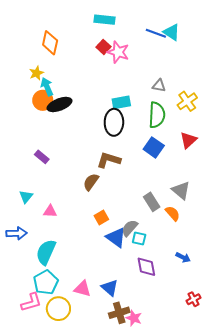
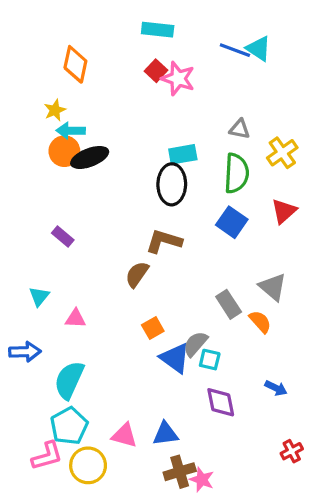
cyan arrow: (47, 87) -> (71, 131), turned -66
blue triangle: (110, 288) -> (165, 434), turned -48

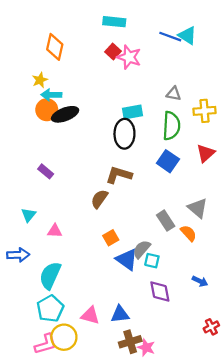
yellow cross: (282, 153) -> (204, 111), turned 30
pink L-shape: (47, 456) -> (46, 344), moved

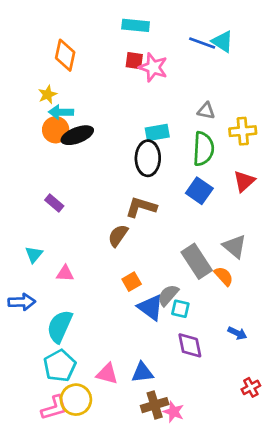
red square: (113, 51) -> (134, 61), turned -35
gray rectangle: (166, 221) -> (197, 261), size x1.4

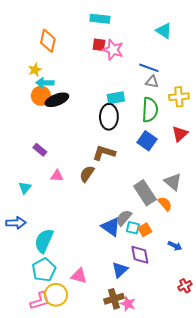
blue line: (202, 43) -> (149, 68), moved
pink triangle: (65, 273) -> (57, 176), moved
orange square: (132, 282) -> (145, 230), moved
blue triangle: (142, 372) -> (120, 270), moved, turned -36

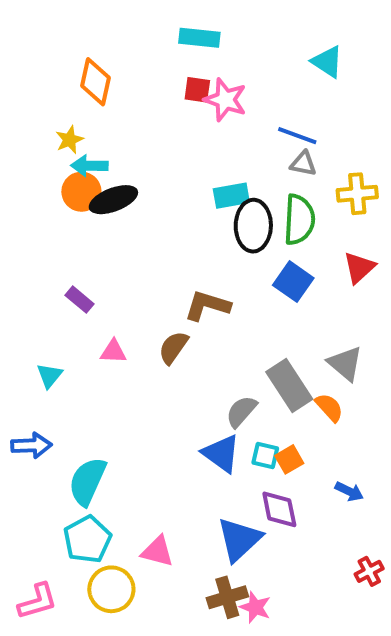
black ellipse: (109, 117) -> (253, 226), moved
gray semicircle: (124, 218) -> (241, 411), moved
blue triangle: (120, 270) -> (239, 539), size x1.4
pink L-shape: (40, 301) -> (37, 601), moved

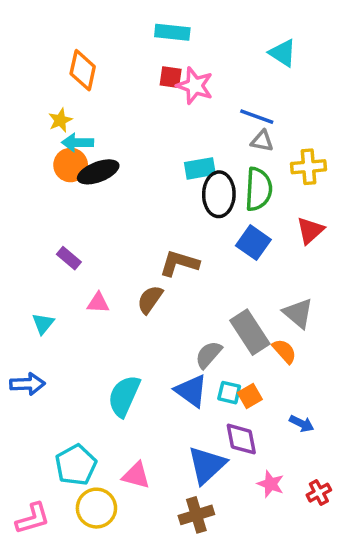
cyan semicircle: (87, 481) -> (124, 396), moved
pink star: (255, 607) -> (271, 484), moved

